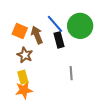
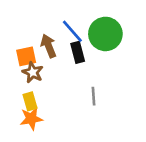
orange square: (20, 31) -> (26, 56), moved, turned -35

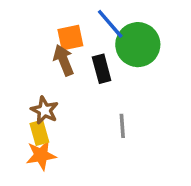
blue line: (72, 31) -> (110, 24), moved
orange square: (26, 56) -> (70, 38), moved
brown star: (33, 72) -> (45, 110), moved

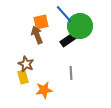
black rectangle: (102, 69) -> (68, 40), moved, turned 70
orange star: (41, 155) -> (44, 90), moved

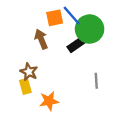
orange square: (41, 22) -> (55, 18), moved
gray line: (71, 73) -> (96, 81), moved

